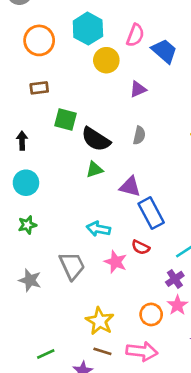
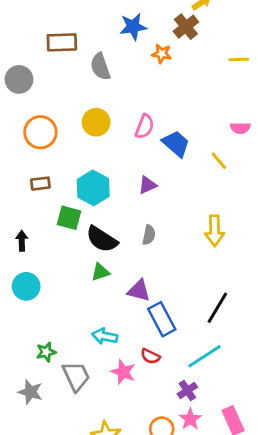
cyan hexagon: (88, 29) -> (93, 188), moved
yellow circle: (106, 60) -> (96, 122), moved
green star: (27, 225) -> (46, 352), moved

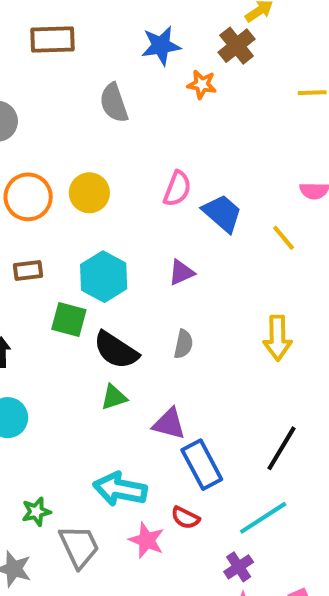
brown rectangle: (62, 42) -> (53, 39), moved
yellow circle: (96, 122) -> (89, 193), moved
cyan arrow: (105, 336) -> (120, 489), size x1.4

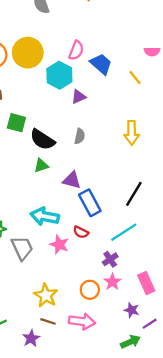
yellow circle: (89, 193) -> (28, 53), size x1.4
cyan hexagon: (104, 277) -> (59, 75), moved

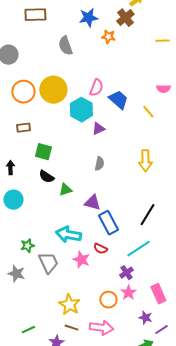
black semicircle: (42, 140) -> (46, 177), moved, size x0.7

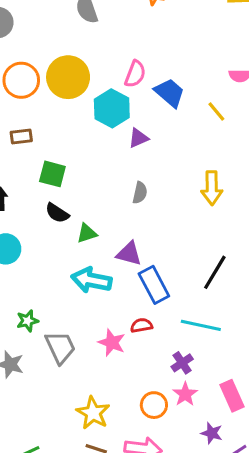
cyan arrow: (68, 235) -> (91, 280), moved
red semicircle: (100, 249) -> (141, 325), turned 144
cyan line: (138, 249) -> (201, 325), turned 45

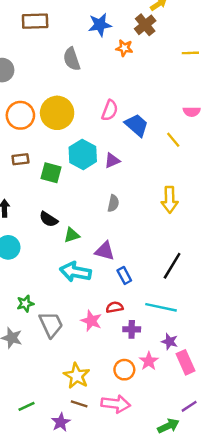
cyan hexagon: (112, 108) -> (83, 154), moved
green square: (52, 174) -> (51, 173), moved
blue rectangle: (154, 285) -> (124, 275), size x0.6
purple cross: (182, 363) -> (132, 329), moved, turned 35
purple star: (212, 433) -> (170, 342), moved

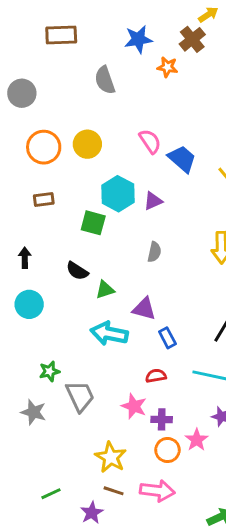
pink semicircle: (110, 110) -> (150, 141), turned -55
yellow circle: (57, 113) -> (87, 144), size x0.7
green square: (51, 173) -> (93, 223), moved
pink star: (91, 321) -> (134, 406), moved
purple cross: (132, 329) -> (162, 419), moved

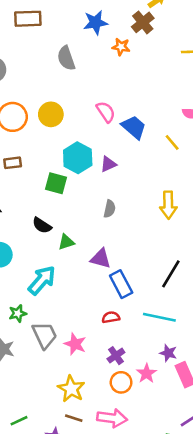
cyan arrow: (109, 333) -> (42, 280), moved, turned 120
blue rectangle: (167, 338) -> (121, 284), size x1.5
pink star: (134, 406) -> (75, 344), moved
purple cross: (162, 419) -> (116, 356), turned -36

